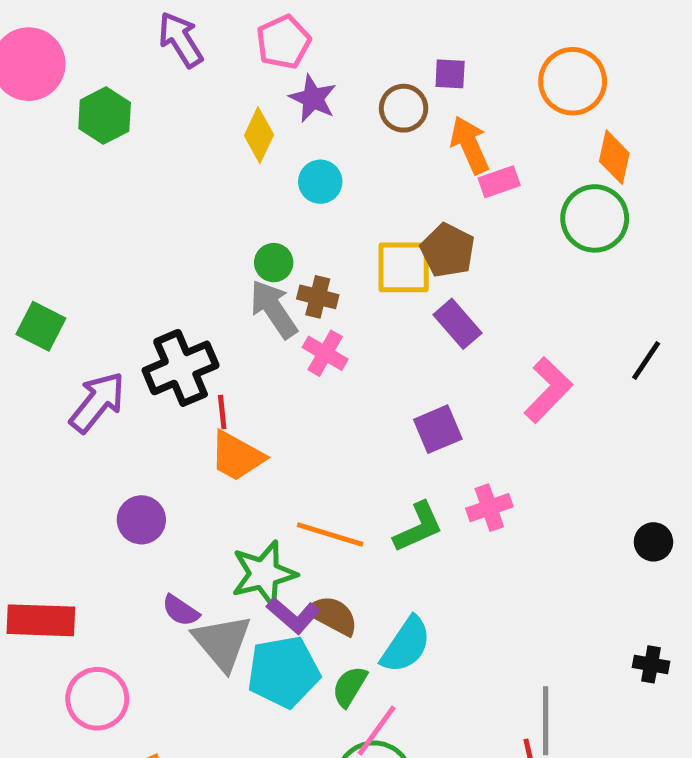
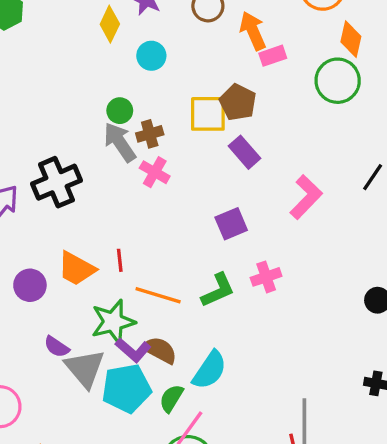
brown cross: (318, 297) -> (150, 134), turned -30
red line: (222, 412) -> (120, 260), moved
orange trapezoid: (237, 456) -> (77, 269), moved

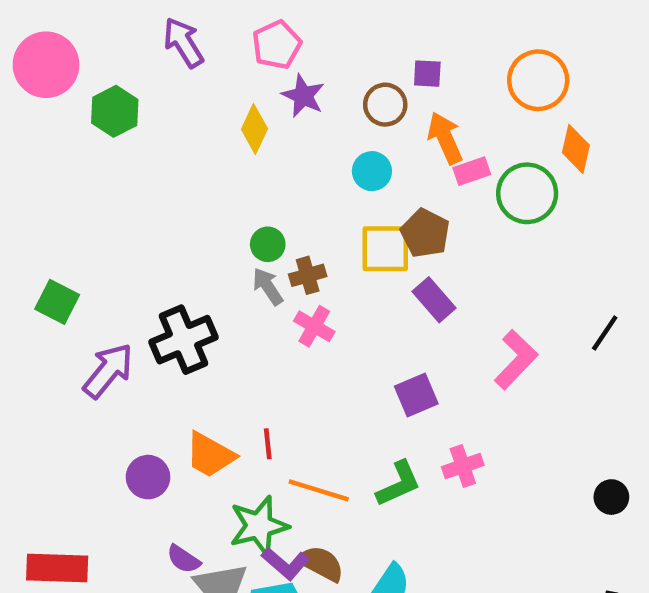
cyan circle: (151, 56) -> (372, 171), moved
green circle: (338, 81) -> (527, 193), moved
gray arrow: (120, 142) -> (268, 286), size x0.7

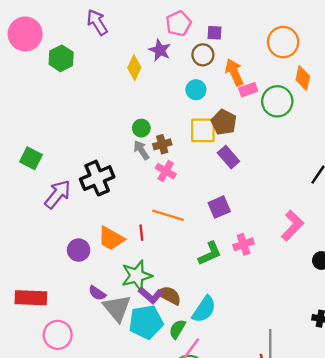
pink pentagon: (277, 45) -> (179, 23), moved
purple square: (427, 74) -> (215, 33), moved
pink L-shape: (516, 360) -> (292, 226), moved
orange line: (319, 490) -> (168, 215), moved

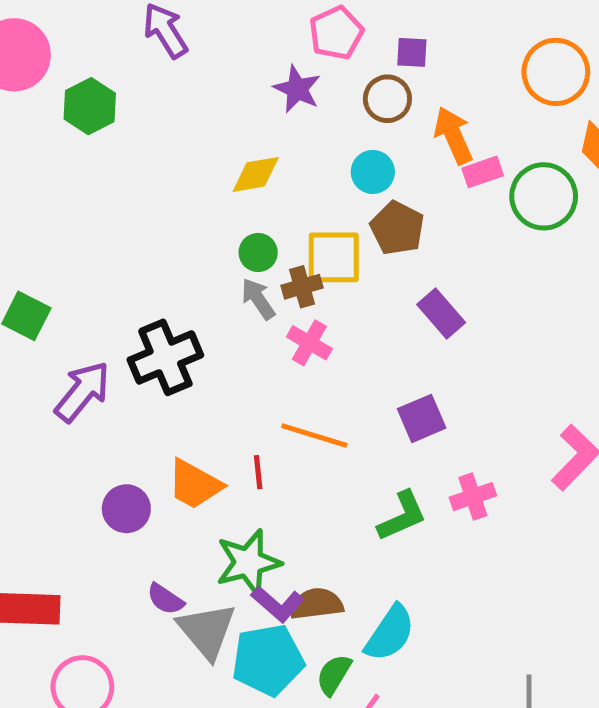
yellow diamond: (134, 68) -> (256, 174), moved, turned 55
brown pentagon: (224, 122) -> (397, 228), moved
yellow square: (203, 130) -> (334, 257), moved
brown semicircle: (169, 295) -> (317, 604), turned -35

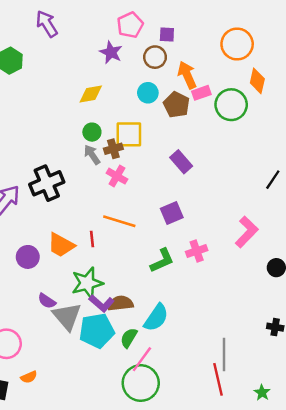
brown pentagon: (397, 228) -> (176, 105), moved

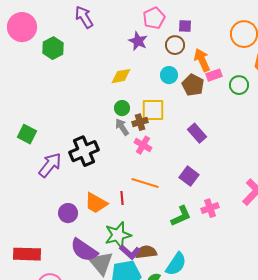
green circle: (231, 105) -> (239, 85), size x0.7
purple square: (172, 213) -> (189, 176), turned -30
purple semicircle: (47, 301) -> (84, 250), size x1.8

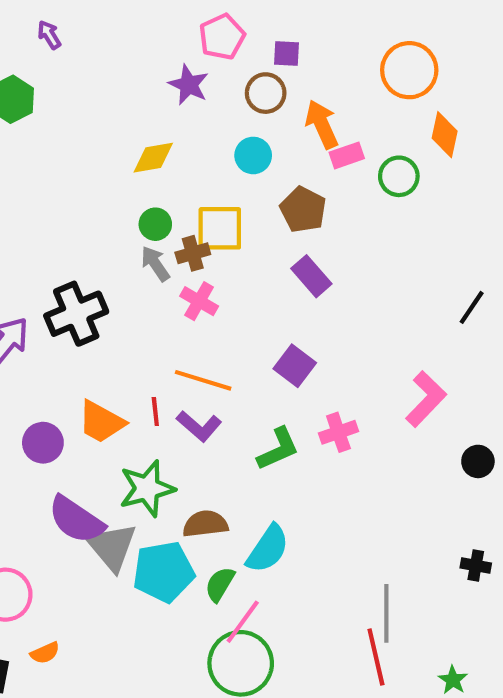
purple arrow: (84, 17) -> (49, 35), moved, size x0.6
brown pentagon: (193, 85) -> (303, 210), moved
purple L-shape: (130, 252) -> (199, 426), moved

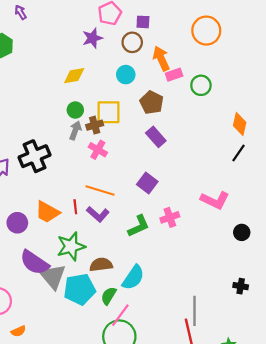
purple star: (189, 85) -> (92, 38), turned 30
orange diamond: (445, 135) -> (240, 124), moved
gray arrow: (155, 264) -> (75, 130), turned 54
pink L-shape: (426, 399) -> (215, 200), turned 72

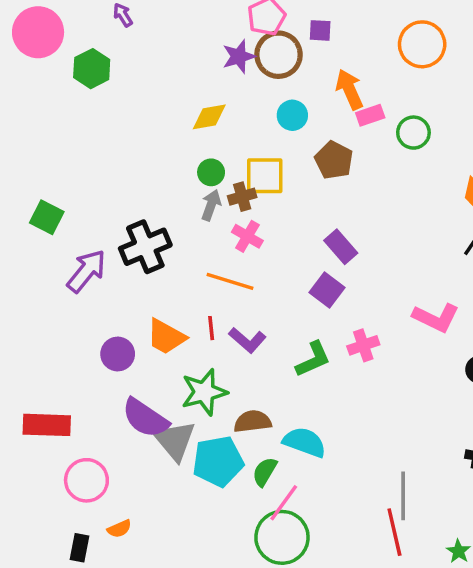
brown circle: (132, 42) -> (279, 55), moved, size x1.4
purple rectangle: (156, 137) -> (341, 247), moved
orange line: (100, 191) -> (230, 281), moved
cyan semicircle: (133, 278) -> (304, 442), turned -104

